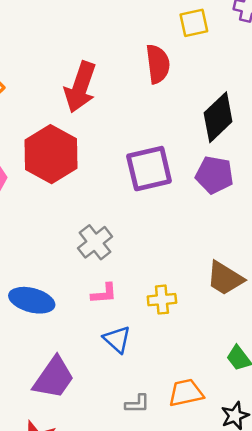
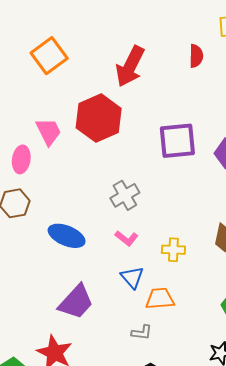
red semicircle: (158, 64) -> (196, 56), size x0.7
pink L-shape: (104, 294) -> (127, 238), turned 35
orange trapezoid: (186, 393) -> (160, 299), moved

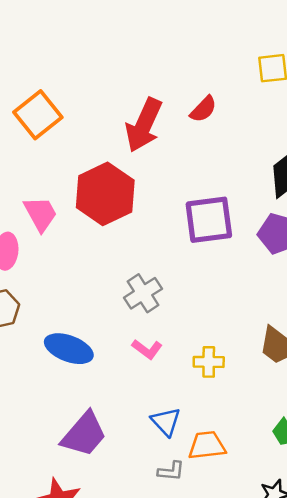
red semicircle: (196, 56) -> (203, 109), moved, turned 45
blue triangle: (132, 277) -> (166, 422), moved
orange trapezoid: (160, 299) -> (207, 445), moved

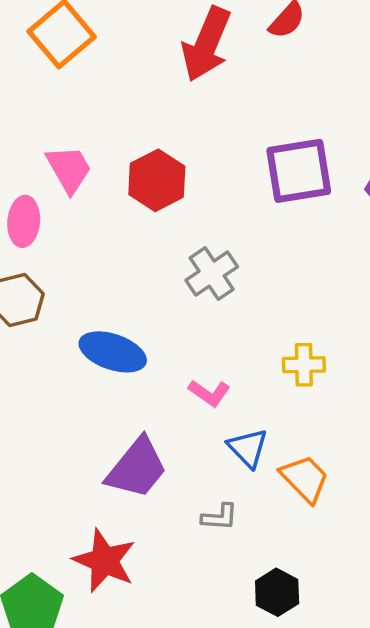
red hexagon: (105, 194) -> (157, 180), moved, size x0.7
pink L-shape: (147, 349) -> (209, 393), moved
orange trapezoid: (207, 445) -> (305, 479), turned 54
gray L-shape: (171, 471) -> (220, 517), moved

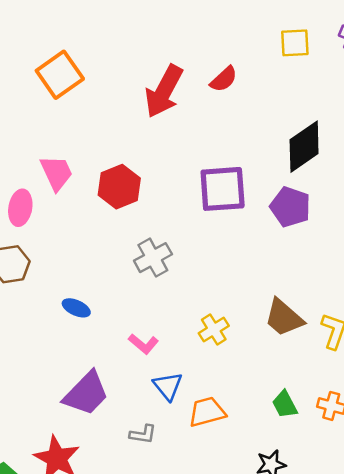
blue ellipse: (113, 352) -> (76, 308), size x0.6
yellow cross: (304, 365) -> (214, 329), turned -36
orange trapezoid: (305, 479) -> (207, 412), turned -66

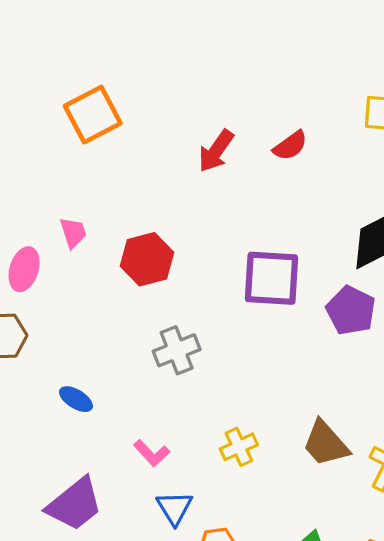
red arrow: (164, 91) -> (216, 151), size x0.7
pink trapezoid: (56, 173) -> (73, 233), size x0.7

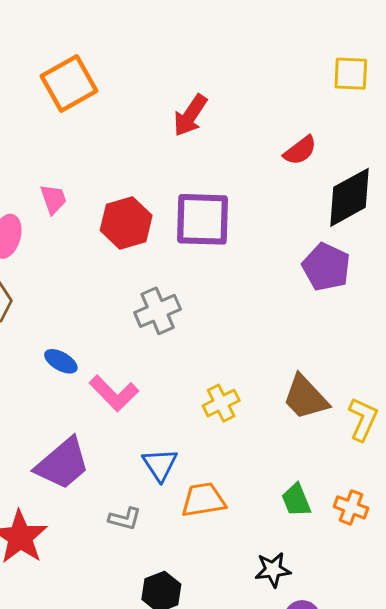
red semicircle: (290, 146) -> (300, 150), moved
purple square: (272, 278) -> (202, 219), moved
pink L-shape: (152, 453) -> (114, 393), moved, size x1.4

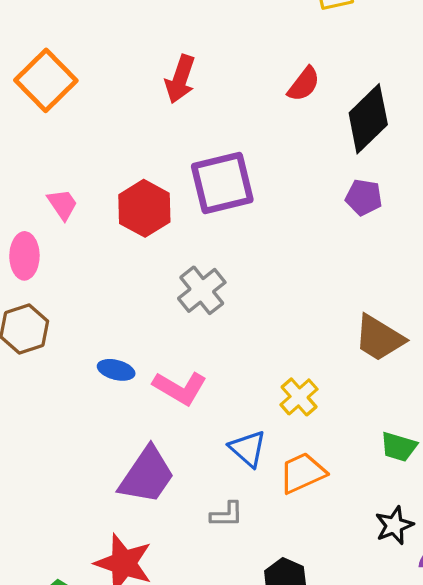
purple pentagon: (326, 267) -> (364, 197), size x0.7
yellow cross: (221, 403) -> (299, 397), moved
green trapezoid: (296, 500) -> (399, 447), turned -36

